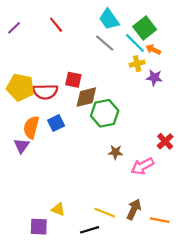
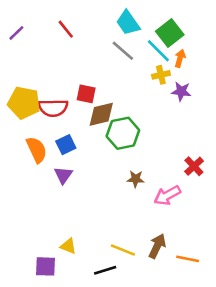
orange arrow: (153, 50) -> (180, 58), turned 80
orange semicircle: (31, 127) -> (37, 150), turned 140
purple triangle: (22, 146) -> (63, 175), moved

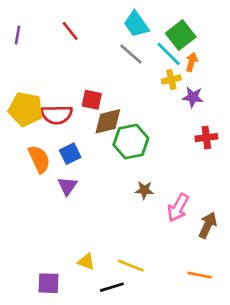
purple line: (16, 33) -> (18, 35), turned -36
red cross: (194, 166) -> (206, 138), moved, turned 36
pink arrow: (167, 195) -> (178, 208), turned -32
yellow triangle: (68, 246) -> (86, 262), moved
brown arrow: (157, 246) -> (208, 225), moved

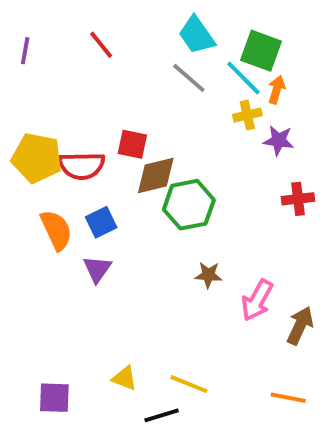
green square: (181, 35) -> (261, 51), turned -32
purple square: (49, 283) -> (54, 398), moved

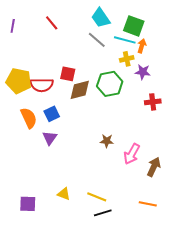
cyan line: (243, 78) -> (125, 40), turned -30
green hexagon: (189, 205) -> (110, 84), moved
black line: (162, 415) -> (103, 213), moved

